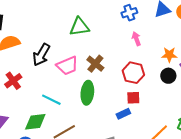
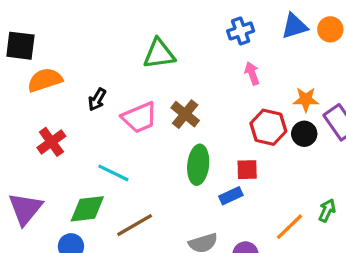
black arrow: (41, 55) -> (97, 99), size x0.6
red hexagon: (133, 73) -> (268, 127), moved
green ellipse: (87, 93) -> (198, 165), moved

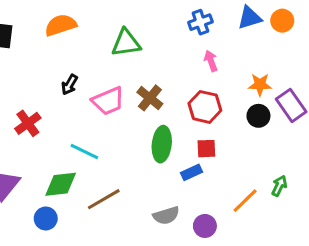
orange semicircle: (45, 80) -> (61, 25), moved
red hexagon: (268, 127) -> (205, 107), moved

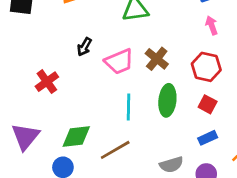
red square: (206, 149) -> (208, 104), turned 30
cyan line: (84, 152) -> (129, 107), moved, turned 65
blue rectangle: (191, 172) -> (208, 138), moved

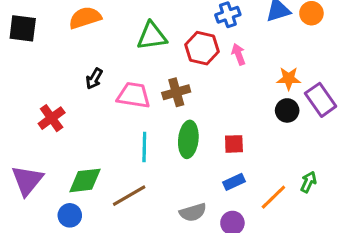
brown cross: (157, 59) -> (176, 92), turned 35
pink trapezoid: (119, 61) -> (134, 95), turned -148
red hexagon: (206, 67) -> (202, 48), moved
red square: (208, 104) -> (234, 144), turned -30

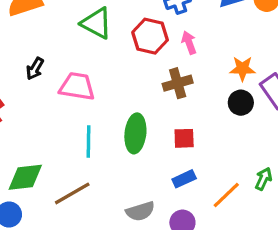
green triangle: (152, 36) -> (97, 23), turned 36
brown cross: (176, 92) -> (178, 83), moved

